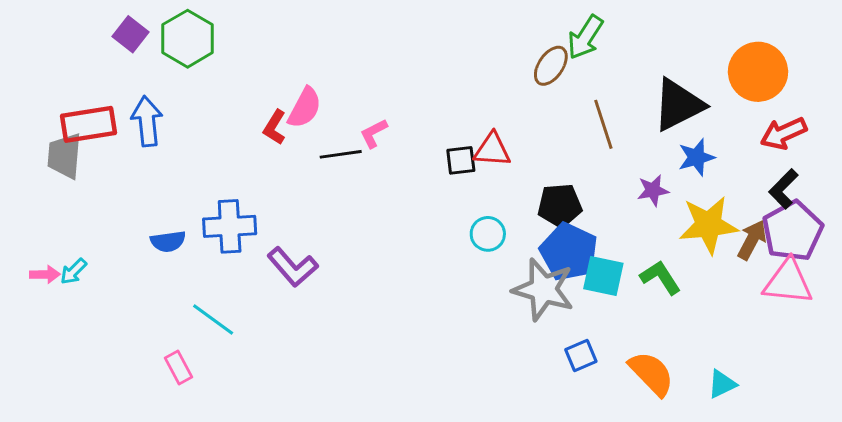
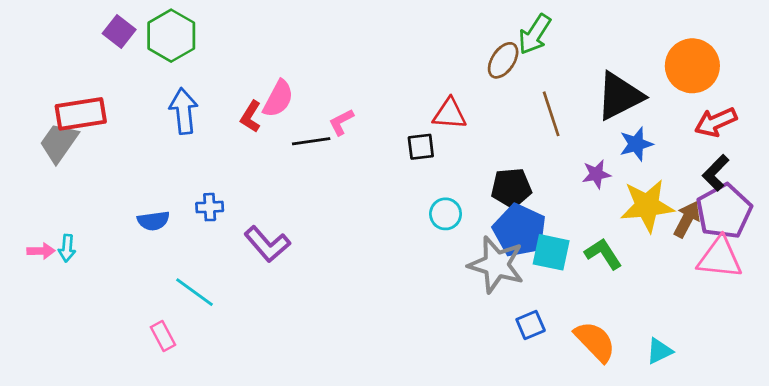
blue arrow: (147, 121) -> (184, 111), moved
red triangle: (492, 150) -> (450, 114), moved
gray trapezoid: (64, 156) -> (59, 143), turned 30
blue cross: (230, 226) -> (210, 207), size x0.6
cyan arrow: (73, 271) -> (67, 248), turned -40

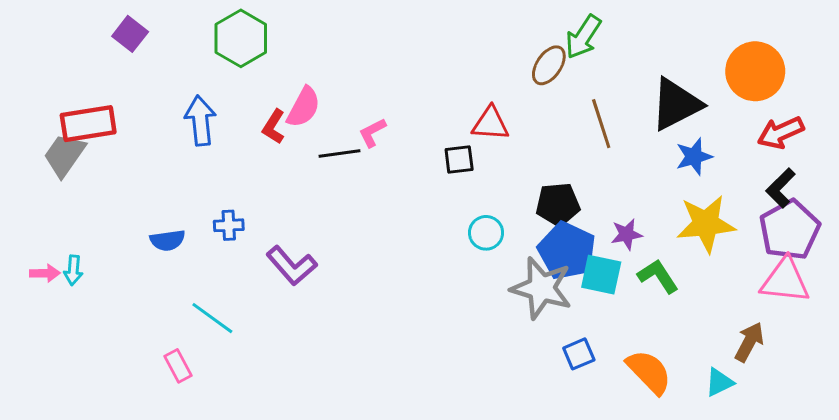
green hexagon: (171, 36) -> (241, 38), moved
purple star: (596, 174) -> (627, 234), moved
brown arrow: (687, 219) -> (749, 342), moved

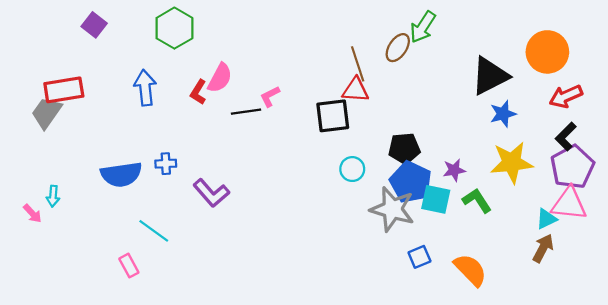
brown line: (601, 124) -> (358, 64), moved
black square: (459, 160) -> (333, 116), size x1.6
blue semicircle: (167, 240) -> (121, 174), size x1.6
pink arrow: (45, 273) -> (32, 213), moved, turned 48
cyan triangle: (719, 382) -> (546, 219), moved

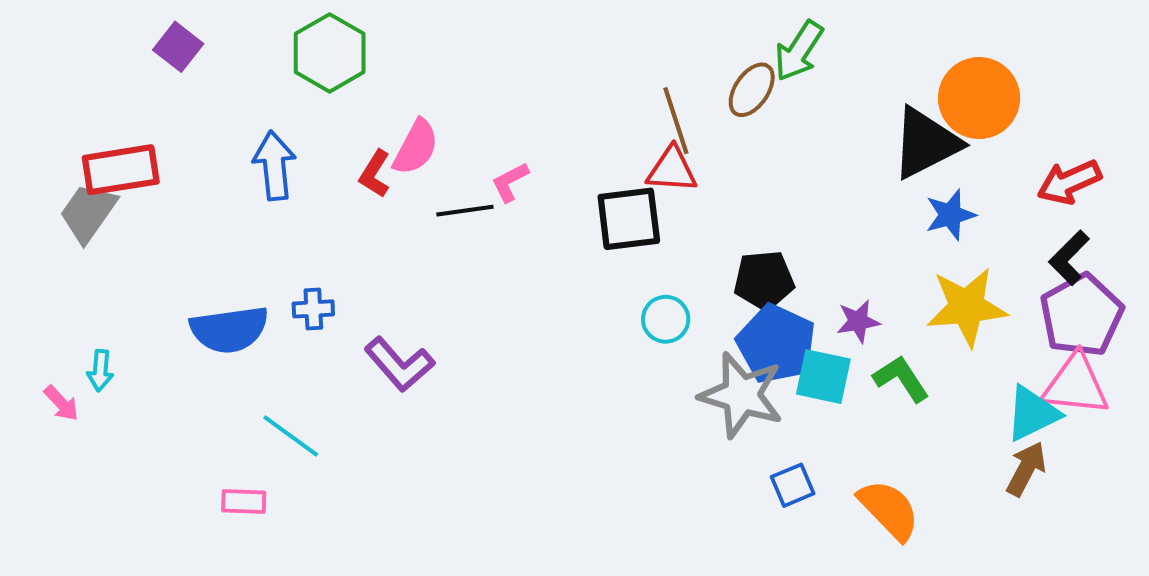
orange circle: (547, 52) -> (979, 98), moved
cyan triangle: (546, 219) -> (1032, 413), size x1.4
pink rectangle: (129, 266) -> (244, 502), turned -60

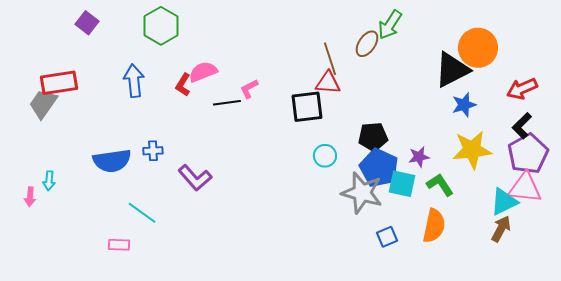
pink semicircle: (416, 147) -> (203, 72), turned -140
pink arrow: (61, 403) -> (30, 197), turned 48
orange semicircle: (889, 510) -> (434, 226), moved, turned 56

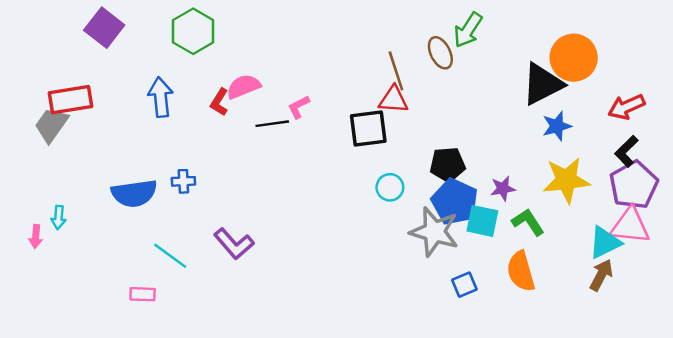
purple square: (87, 23) -> (104, 28), size x1.4
brown ellipse: (367, 44) -> (440, 53), turned -60
purple L-shape: (195, 178) -> (234, 244), moved
orange semicircle: (434, 226) -> (521, 271), turned 152

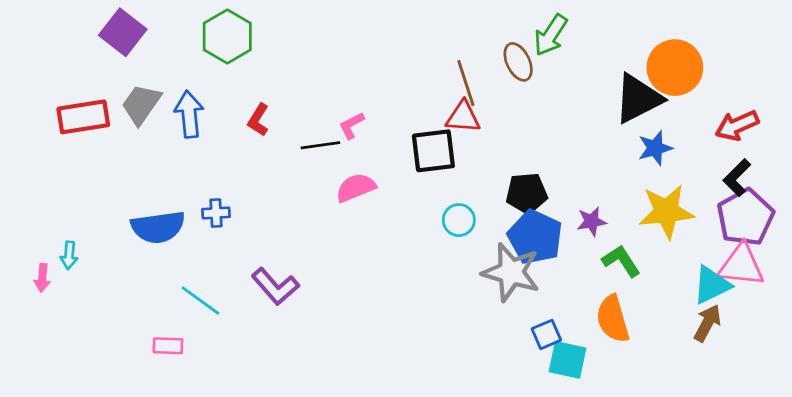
pink semicircle: (243, 86) -> (356, 188), moved
gray trapezoid: (51, 125) -> (141, 104), moved
cyan square: (482, 221) -> (568, 360), moved

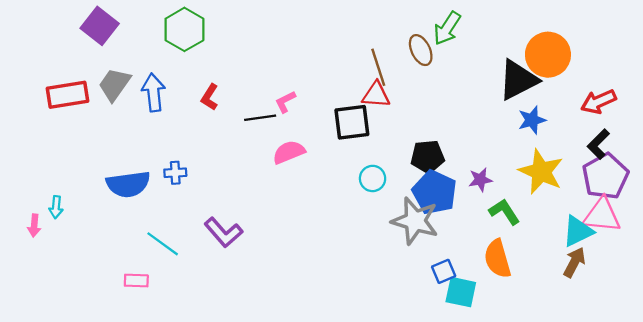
yellow star: (666, 212) -> (541, 172), turned 30

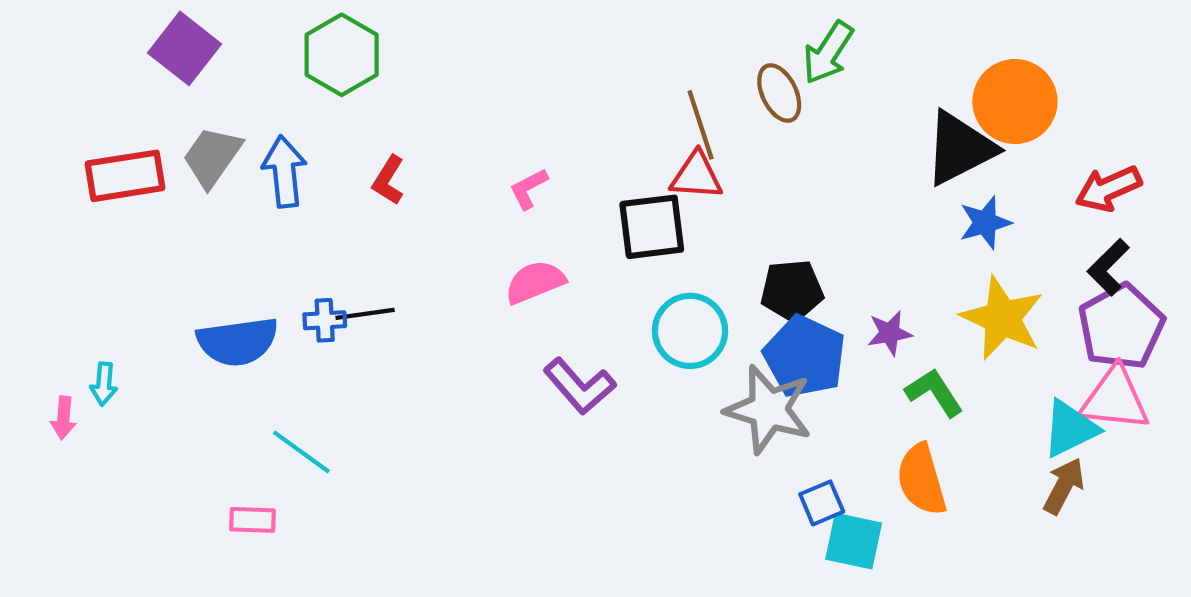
black line: (260, 118) -> (365, 314), moved
cyan circle: (373, 178) -> (690, 331), size x1.5
purple L-shape: (223, 232) -> (580, 386), moved

